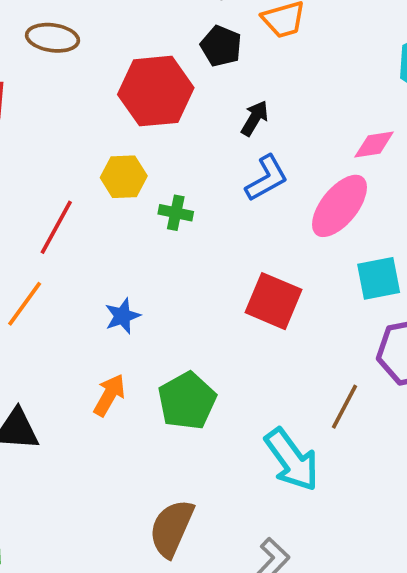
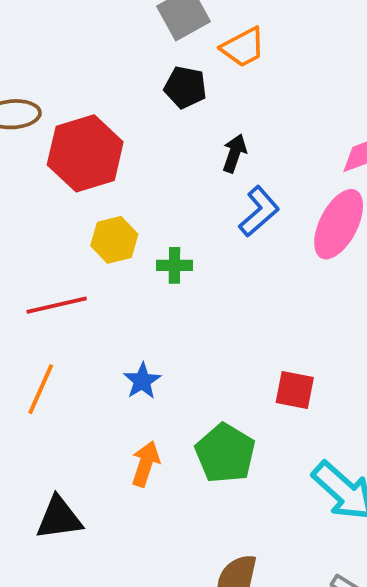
red hexagon: (156, 91) -> (85, 153), moved
red line: (56, 227) -> (57, 305), turned 60
red square: (274, 301) -> (295, 390), moved, size x0.7

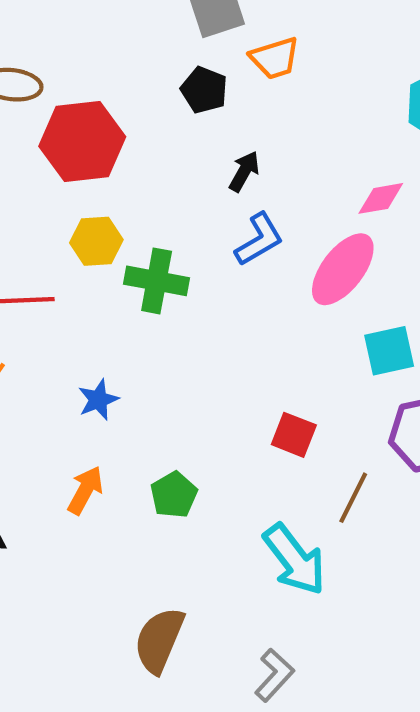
green cross: (174, 265) -> (157, 281), size x1.6
red square: (295, 390) -> (294, 435), moved
green pentagon: (225, 453) -> (174, 495), size x0.7

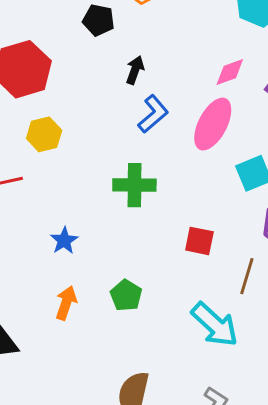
green cross: (157, 281) -> (134, 185), moved

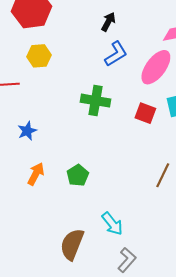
blue star: (64, 241) -> (27, 131), moved
red square: (199, 241) -> (145, 113), moved
cyan arrow: (215, 325) -> (112, 224), moved, size x0.7

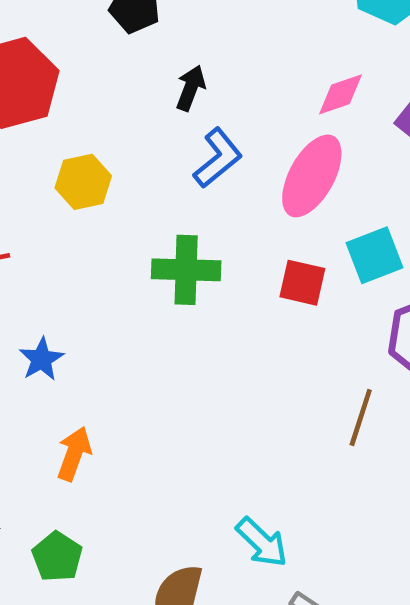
yellow hexagon: (39, 56) -> (83, 182), moved
green pentagon: (78, 175) -> (57, 557), moved

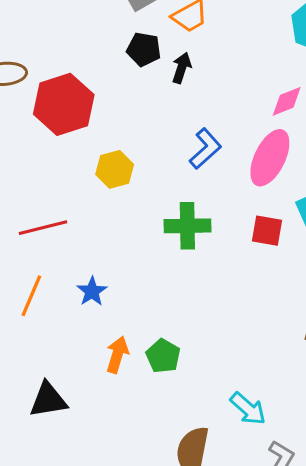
black arrow: (191, 88) -> (182, 68), moved
green pentagon: (57, 557) -> (163, 356), moved

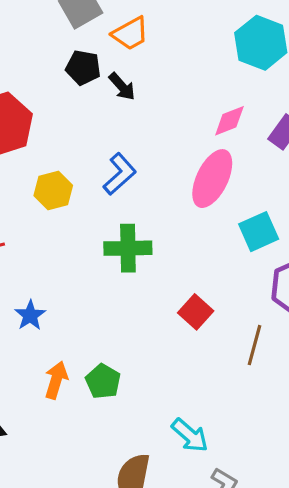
black arrow: (182, 68) -> (122, 87), turned 120
blue L-shape: (205, 149) -> (120, 174), moved
red square: (267, 231) -> (196, 312), moved, turned 32

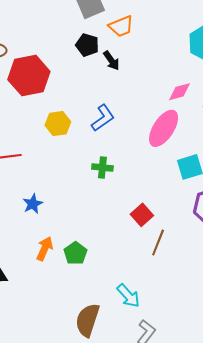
green cross: (128, 248) -> (102, 167), size x0.7
brown line: (254, 345) -> (158, 242), moved

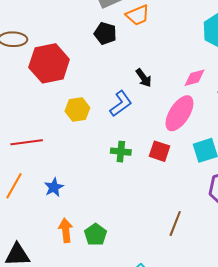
black arrow: (111, 61) -> (144, 78), moved
red square: (142, 215) -> (159, 151), moved, turned -30
orange arrow: (45, 249) -> (66, 230), turned -30

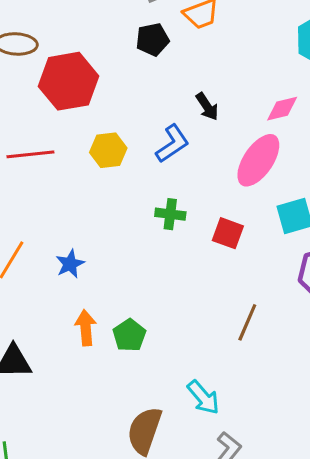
black pentagon: (105, 33) -> (152, 39), turned -30
red line: (27, 142) -> (30, 154), moved
red square: (159, 151) -> (228, 233), moved

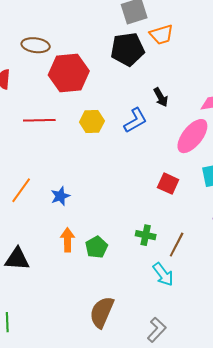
black pentagon: (152, 39) -> (127, 49), size x1.5
green cross: (170, 214) -> (146, 235), moved
cyan arrow: (203, 397) -> (163, 274), moved

